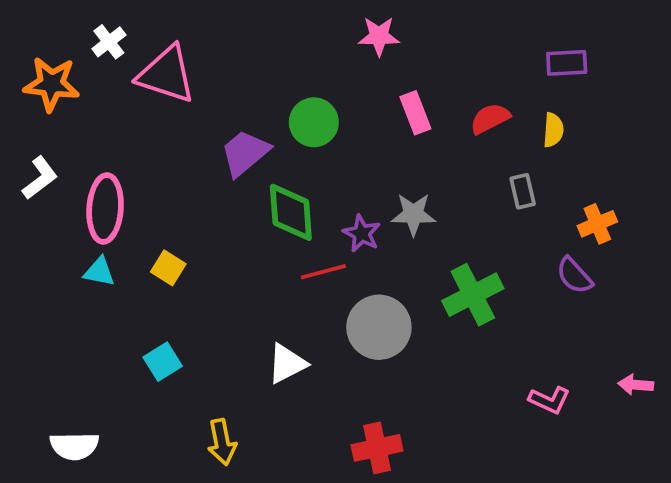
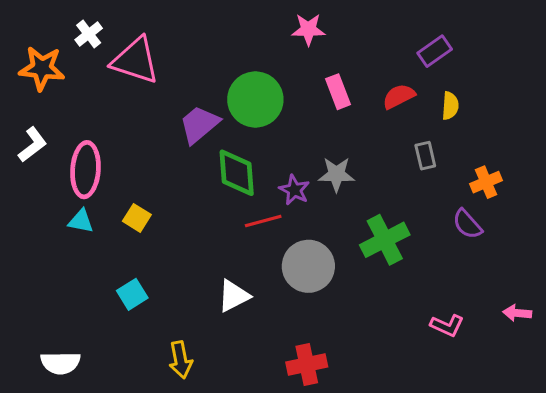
purple rectangle: (567, 63) -> (435, 51), moved, turned -32
green circle: (314, 122) -> (255, 99), size x1.4

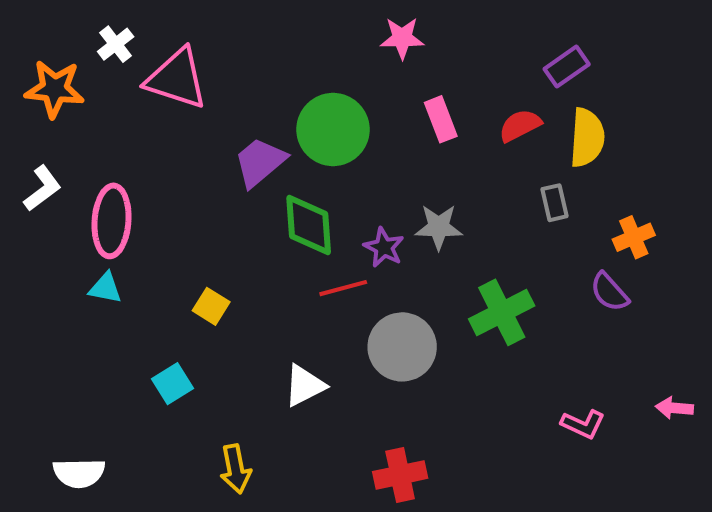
yellow semicircle: (450, 106) -> (587, 138), size x1.6
yellow square: (137, 218) -> (211, 306), moved

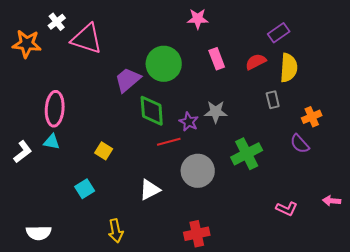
white L-shape: (42, 188) -> (23, 152), moved

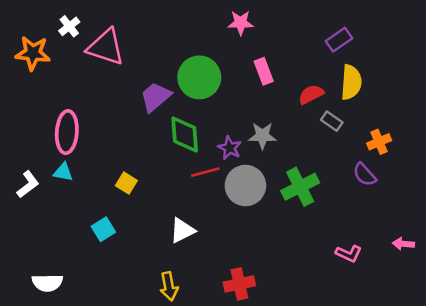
red semicircle: (256, 62) -> (311, 94), moved
gray rectangle: (273, 100) -> (332, 121), turned -42
gray circle: (198, 171) -> (245, 186), moved
yellow arrow: (116, 231) -> (169, 286), moved

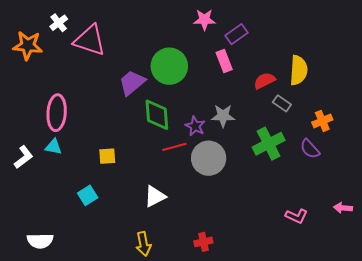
purple rectangle: (339, 40) -> (237, 34), moved
yellow square: (126, 183) -> (107, 156), turned -36
green cross: (300, 187) -> (269, 144), moved
red cross: (239, 284) -> (203, 242), size x0.7

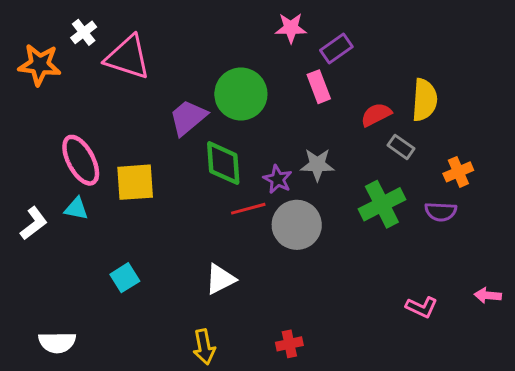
pink ellipse: (57, 113) -> (81, 160), turned -32
purple semicircle: (310, 149) -> (441, 212), turned -45
yellow square: (107, 156) -> (135, 182), moved, size x1.6

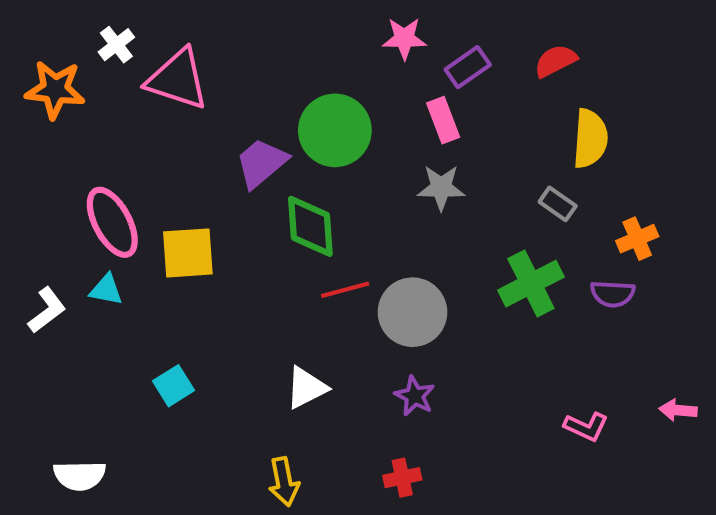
red semicircle: (376, 115) -> (555, 61), moved
gray star: (317, 165) -> (441, 188), moved
purple star: (278, 179) -> (415, 396), moved

